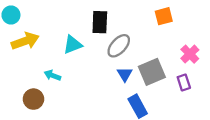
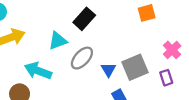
black rectangle: (100, 22) -> (84, 19), turned 40
gray ellipse: (119, 46) -> (82, 58), moved
cyan arrow: (52, 75) -> (38, 71), size x1.6

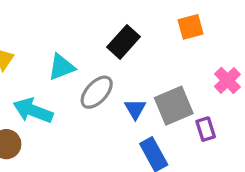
black rectangle: (84, 19) -> (124, 42), moved
purple rectangle: (166, 78) -> (206, 129), moved

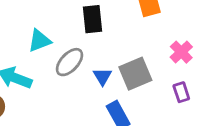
black rectangle: (124, 42) -> (92, 19), turned -48
purple rectangle: (206, 129) -> (181, 92), moved

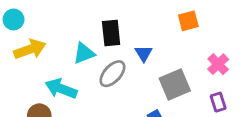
black rectangle: (92, 19) -> (111, 33), moved
blue triangle: (102, 76) -> (144, 53), moved

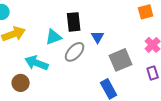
orange square: (188, 21) -> (146, 12), moved

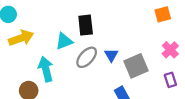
blue triangle: (98, 37) -> (111, 55), moved
cyan arrow: (37, 63) -> (46, 69), turned 55

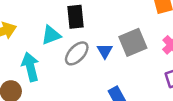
gray square: (136, 66) -> (133, 42), moved

